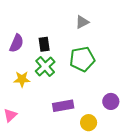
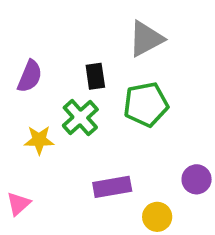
gray triangle: (82, 22) -> (146, 39), size x1.5
black rectangle: (44, 44) -> (95, 76), moved

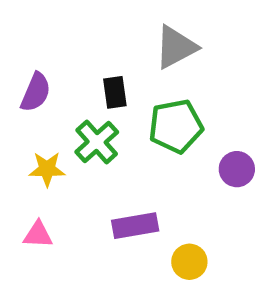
purple circle: (197, 179) -> (237, 169), moved
pink triangle: (18, 204) -> (38, 235), moved, turned 45

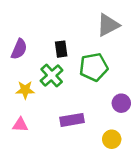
gray triangle: (176, 47) -> (108, 25), moved
purple circle: (237, 169) -> (121, 103), moved
yellow circle: (189, 262) -> (112, 139), moved

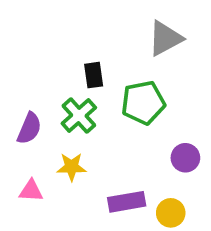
purple semicircle: (19, 49) -> (29, 128), moved
yellow star: (25, 90) -> (72, 167), moved
purple rectangle: (72, 120) -> (127, 202), moved

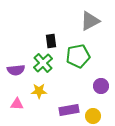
purple semicircle: (29, 128) -> (16, 70), turned 60

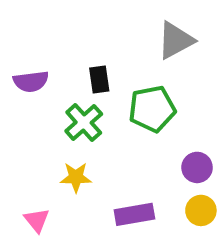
purple semicircle: (16, 70) -> (31, 81), moved
pink triangle: (17, 104) -> (37, 220), moved, turned 48
yellow circle: (93, 116) -> (201, 210), moved

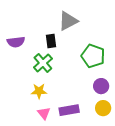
gray triangle: (176, 40) -> (68, 21), moved
green pentagon: (152, 109) -> (93, 56), moved, turned 30
pink triangle: (37, 220) -> (44, 113), moved

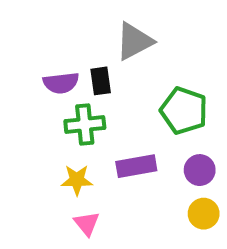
purple semicircle: (16, 42) -> (61, 83), moved
green cross: (43, 63) -> (85, 124), turned 36
purple rectangle: (69, 110) -> (136, 166), moved

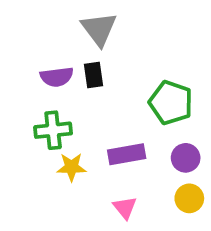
gray triangle: (134, 41) -> (99, 29), moved, turned -39
green cross: (85, 124) -> (53, 130), moved
pink triangle: (87, 224) -> (125, 208), moved

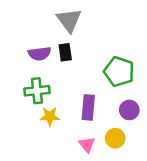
purple rectangle: (127, 154) -> (88, 107), turned -75
yellow circle: (189, 198) -> (115, 138), moved

